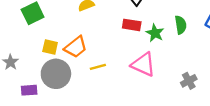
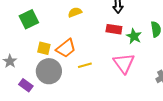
pink triangle: (143, 65) -> (124, 63), turned 30
purple rectangle: (29, 90) -> (26, 85), turned 40

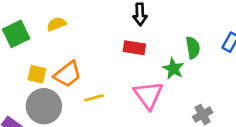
yellow semicircle: (75, 12) -> (56, 24), moved
green star: (134, 36) -> (173, 69), moved

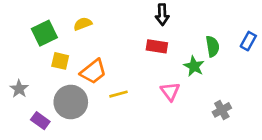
yellow square: (37, 74) -> (60, 61), moved
pink triangle: (148, 95) -> (170, 91), size x0.7

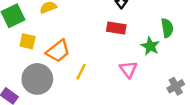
yellow line: (118, 94) -> (81, 72), turned -49

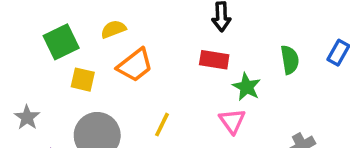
green star: (150, 46) -> (247, 87), moved
orange trapezoid: (58, 51) -> (135, 65), moved

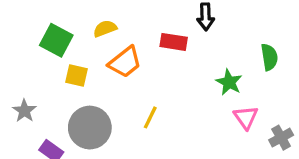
green square: (61, 42) -> (56, 40), turned -36
red rectangle: (214, 60) -> (174, 42), moved
pink triangle: (232, 121) -> (246, 117), moved

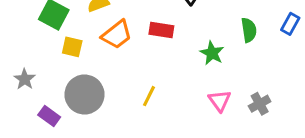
red rectangle: (174, 42) -> (161, 30), moved
yellow line: (150, 117) -> (149, 96), moved
pink triangle: (246, 117) -> (220, 101), moved

